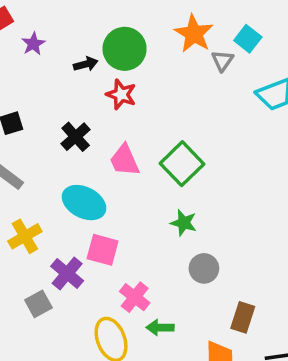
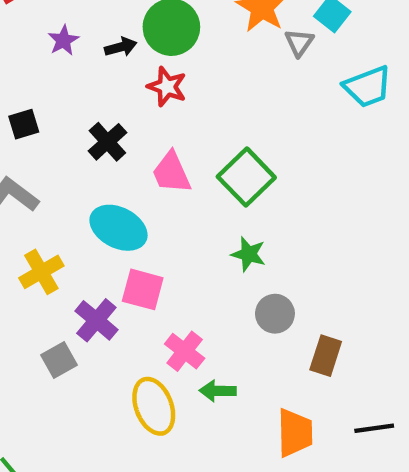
purple star: (33, 44) -> (63, 40), moved
brown rectangle: (243, 317) -> (326, 356), moved

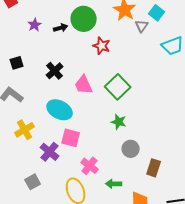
red star: (167, 87) -> (102, 46), moved
gray square: (59, 360) -> (33, 182), moved
green arrow: (218, 391) -> (114, 184), moved

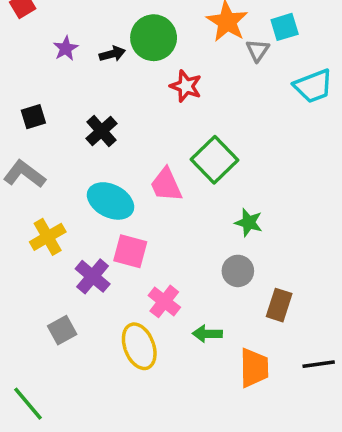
cyan square: (157, 13) -> (285, 27), turned 35
pink trapezoid: (84, 85) -> (166, 185), moved
green star: (119, 122) -> (249, 222), moved

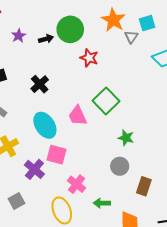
cyan ellipse: (111, 201) -> (45, 125), turned 30

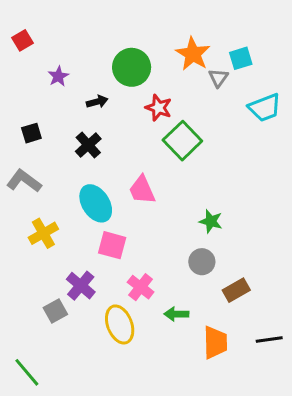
black arrow: (46, 39) -> (97, 102), moved
green square: (106, 101) -> (182, 141), moved
purple cross: (34, 169) -> (81, 286), moved
brown rectangle: (144, 186) -> (236, 290), turned 42

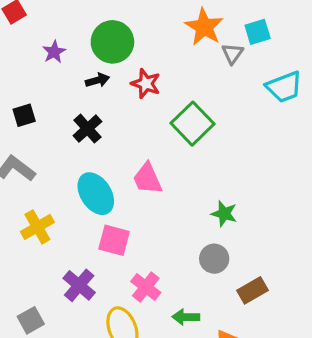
green circle: (132, 67) -> (112, 42), moved
red star: (159, 108) -> (146, 84), moved
gray square: (55, 311) -> (31, 320), moved

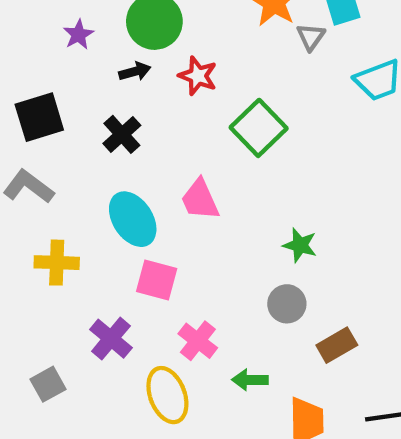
black square: (24, 115) -> (39, 117), size x1.6
yellow cross: (37, 227) -> (57, 263), turned 32

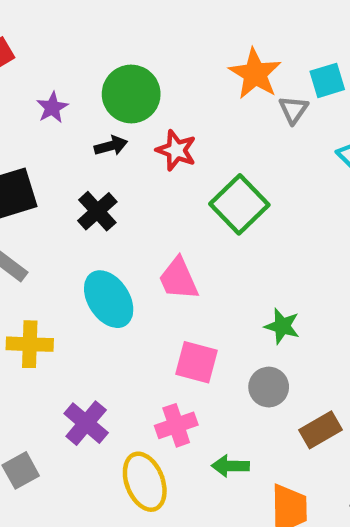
pink square: (157, 280) -> (197, 362), moved
pink cross: (198, 341) -> (176, 425), turned 33

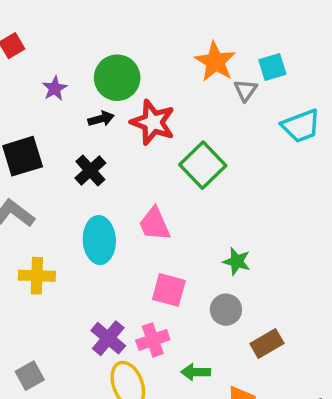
red star: (176, 150) -> (153, 122), size x1.4
cyan ellipse: (109, 299) -> (99, 240), turned 30
purple cross: (86, 423) -> (108, 338), moved

